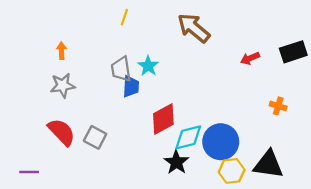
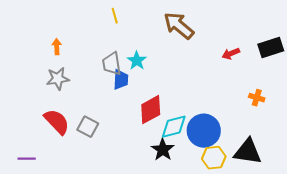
yellow line: (124, 17) -> (115, 16), turned -35

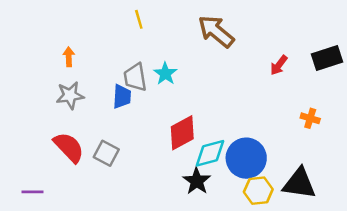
red arrow: (231, 54) -> (279, 65), turned -30
blue trapezoid: (121, 80) -> (122, 97), moved

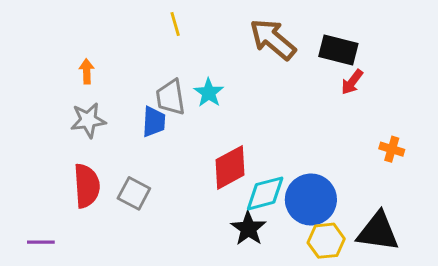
black rectangle: (327, 58) -> (338, 50), moved, turned 32
red semicircle: (69, 147) -> (87, 186), turned 40

